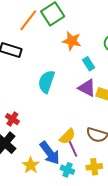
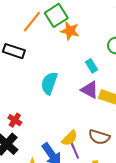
orange star: (72, 41) -> (70, 31), moved

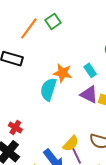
green square: (56, 15) -> (53, 21), size x0.7
orange star: (70, 31) -> (63, 73), moved

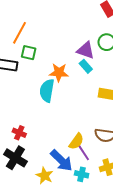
green square: (53, 21) -> (29, 53), moved, turned -35
purple triangle: (89, 94) -> (86, 50), moved

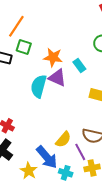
purple triangle: (86, 50) -> (57, 78), moved
orange star: (59, 72) -> (53, 57), moved
purple line: (83, 152) -> (80, 152), moved

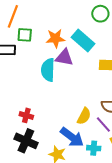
cyan rectangle: (79, 66) -> (83, 40), size x1.6

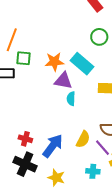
cyan semicircle: (48, 70) -> (71, 99), moved, size x0.6
blue arrow: (72, 137) -> (53, 146), moved, turned -90

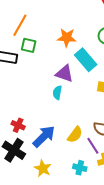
orange star: (54, 62) -> (67, 38), moved
cyan semicircle: (71, 99) -> (57, 93), moved

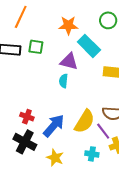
green square: (29, 45) -> (36, 47), moved
yellow semicircle: (75, 135) -> (84, 121), size x1.4

